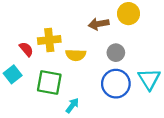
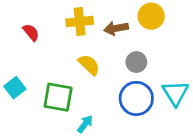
yellow cross: (49, 40) -> (80, 22), moved
red semicircle: (26, 49) -> (31, 32), moved
yellow semicircle: (76, 55) -> (89, 65), turned -138

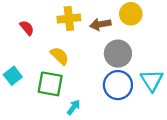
gray circle: (136, 62) -> (118, 54), size x1.5
yellow semicircle: (89, 65) -> (60, 56), moved

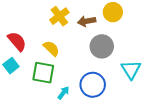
yellow cross: (69, 18) -> (59, 16), turned -30
red semicircle: (27, 28) -> (17, 41), moved, size x1.5
blue circle: (118, 85) -> (93, 85), moved

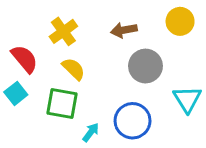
yellow circle: (113, 12) -> (180, 21), moved
yellow cross: (59, 16) -> (63, 31), moved

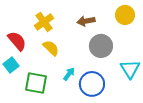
green square: (62, 103) -> (36, 83), moved
cyan arrow: (91, 132) -> (69, 74), moved

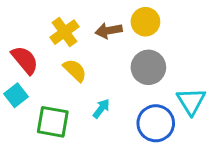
yellow circle: (125, 15) -> (145, 22), moved
brown arrow: (86, 21) -> (109, 31), moved
blue circle: (92, 84) -> (156, 123), moved

